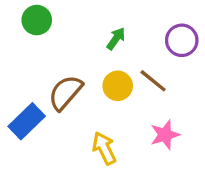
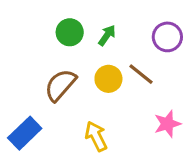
green circle: (37, 20) -> (70, 32), moved
blue rectangle: (27, 121) -> (25, 133), moved
pink star: (165, 135) -> (167, 124), moved

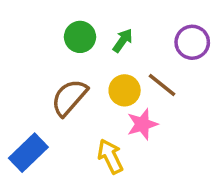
pink star: (167, 124) -> (142, 124), moved

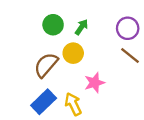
brown line: (162, 85) -> (130, 56), moved
yellow circle: (125, 90) -> (73, 53), moved
blue rectangle: (28, 153) -> (44, 102), moved

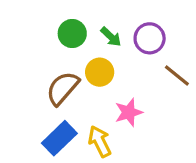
green arrow: (81, 27) -> (111, 37), turned 98
purple circle: (128, 28) -> (150, 38), moved

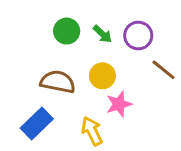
yellow circle: (100, 72) -> (102, 76), moved
brown semicircle: (63, 88) -> (58, 82), turned 60
blue rectangle: (59, 138) -> (37, 124), moved

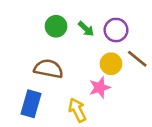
yellow circle: (102, 76) -> (111, 64), moved
blue rectangle: (37, 124) -> (31, 104), turned -30

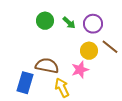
brown semicircle: (49, 69) -> (47, 66), moved

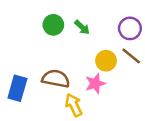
purple circle: (93, 24) -> (130, 28), moved
blue rectangle: (25, 83) -> (17, 88), moved

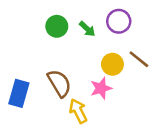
purple circle: (130, 28) -> (119, 21), moved
brown semicircle: (56, 79) -> (59, 83), turned 48

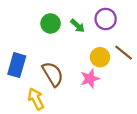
blue rectangle: (19, 93) -> (17, 65), moved
yellow arrow: (78, 111) -> (36, 99), moved

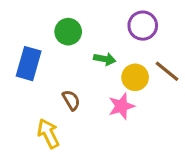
green arrow: (77, 26) -> (105, 59), moved, turned -32
blue rectangle: (17, 65) -> (29, 64), moved
brown semicircle: (53, 74) -> (71, 100), size x0.6

